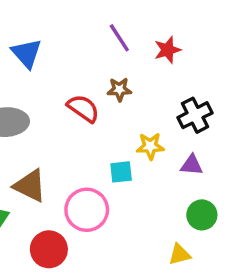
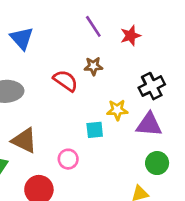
purple triangle: (192, 165) -> (149, 125), size x1.5
pink circle: (87, 210) -> (68, 159), size x0.6

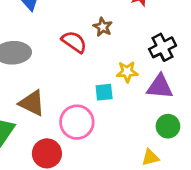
brown star: (93, 66) -> (103, 27), turned 30
pink circle: (68, 159) -> (77, 122), size x1.6

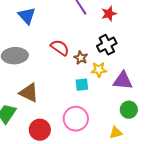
brown star: (103, 27) -> (81, 58), moved
black cross: (163, 47) -> (107, 45), moved
pink circle: (77, 122) -> (76, 119), moved

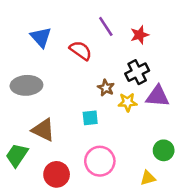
red semicircle: (60, 48) -> (81, 50), moved
purple triangle: (123, 81) -> (158, 96), moved
cyan square: (82, 85) -> (90, 118), moved

